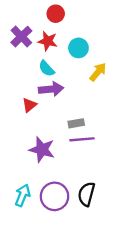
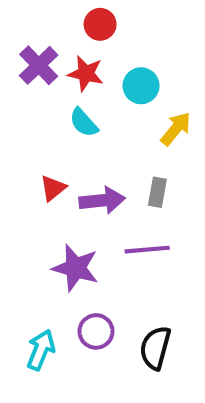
purple arrow: (51, 89) -> (102, 200), moved
gray rectangle: (76, 123) -> (157, 192), moved, turned -70
purple circle: (55, 196) -> (96, 331), moved, size x0.7

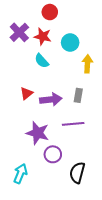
yellow arrow: (176, 129) -> (87, 64), turned -36
purple circle: (96, 331) -> (53, 154), moved

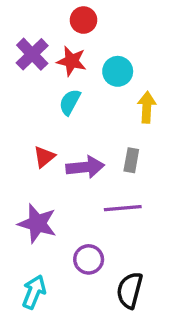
cyan semicircle: (42, 61) -> (70, 102), turned 70
purple star: (38, 133) -> (37, 224), moved

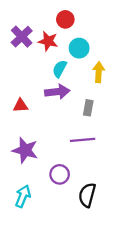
red circle: (83, 20) -> (65, 19), moved
cyan semicircle: (70, 102) -> (60, 69), moved
red triangle: (44, 157) -> (21, 105), moved, turned 35
purple arrow: (85, 167) -> (57, 92), moved

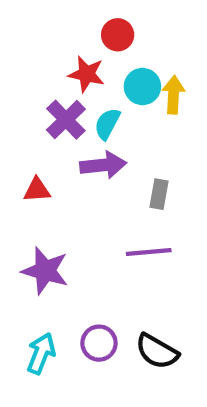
purple cross: (22, 37) -> (66, 120), moved
yellow arrow: (99, 72) -> (173, 95), moved
purple circle: (60, 174) -> (99, 343), moved
black semicircle: (87, 195) -> (157, 351), turned -75

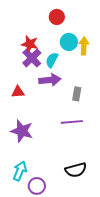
red star: (87, 74) -> (30, 44), moved
purple circle: (99, 343) -> (37, 186), moved
black semicircle: (157, 351) -> (76, 170), turned -45

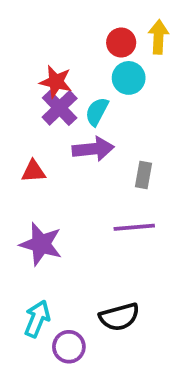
red circle: (57, 17) -> (121, 43), moved
yellow arrow: (84, 46) -> (158, 37), moved
black semicircle: (76, 170) -> (119, 317), moved

